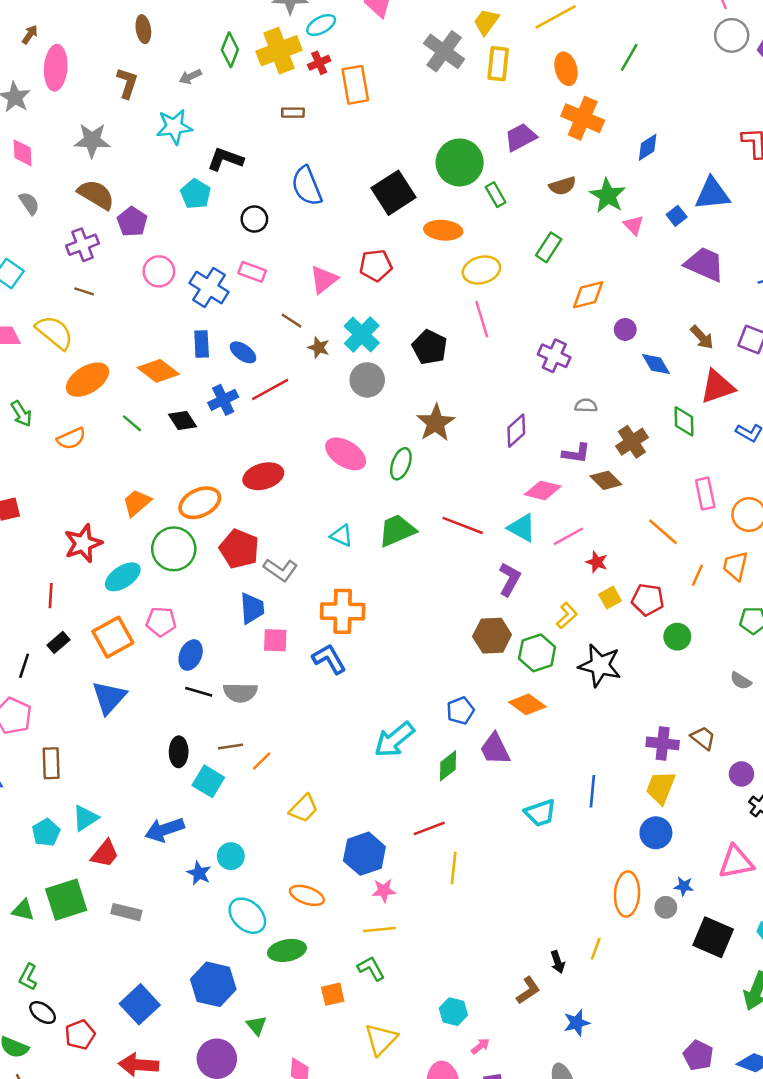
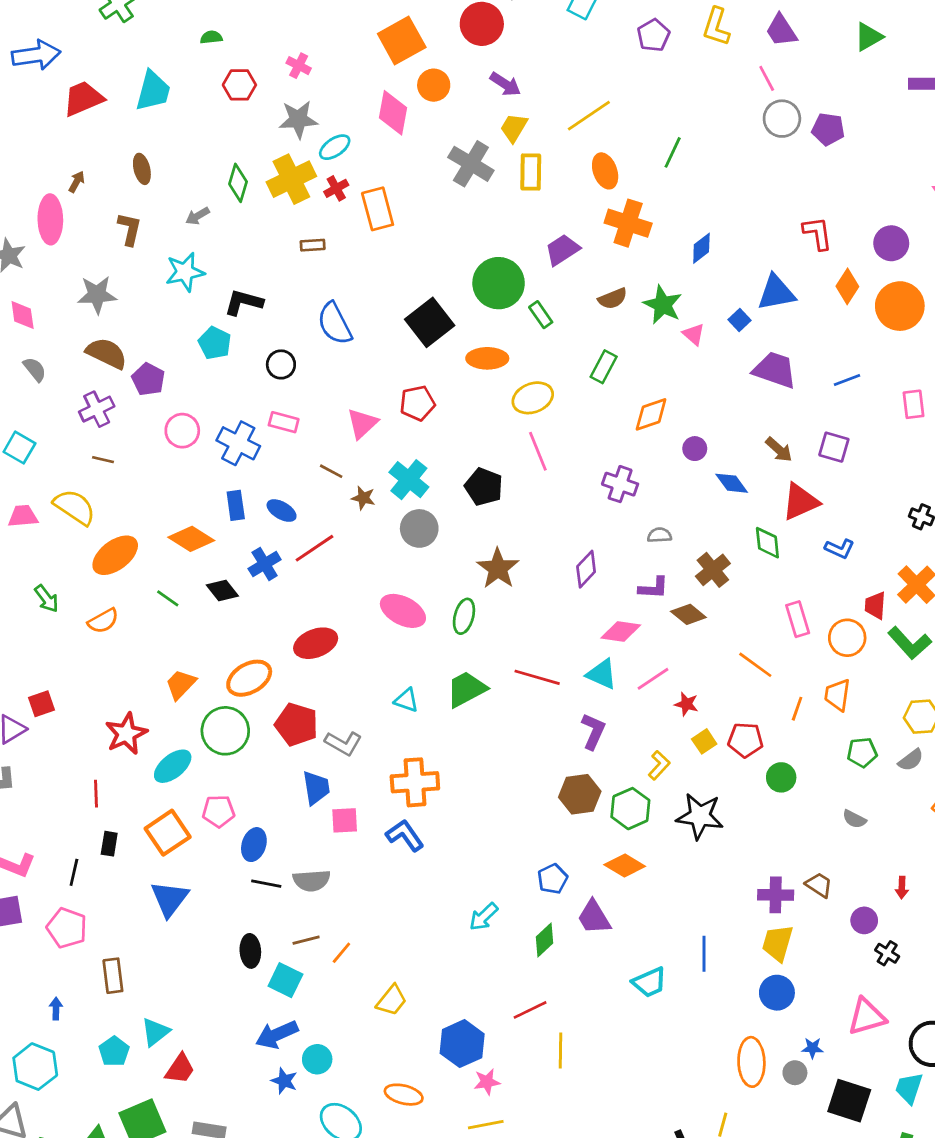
brown arrow: (30, 35) -> (77, 182), moved
black rectangle: (59, 642) -> (109, 844), turned -35
cyan arrow: (394, 740) -> (484, 917), size x0.7
blue arrow: (165, 830) -> (277, 1035), moved

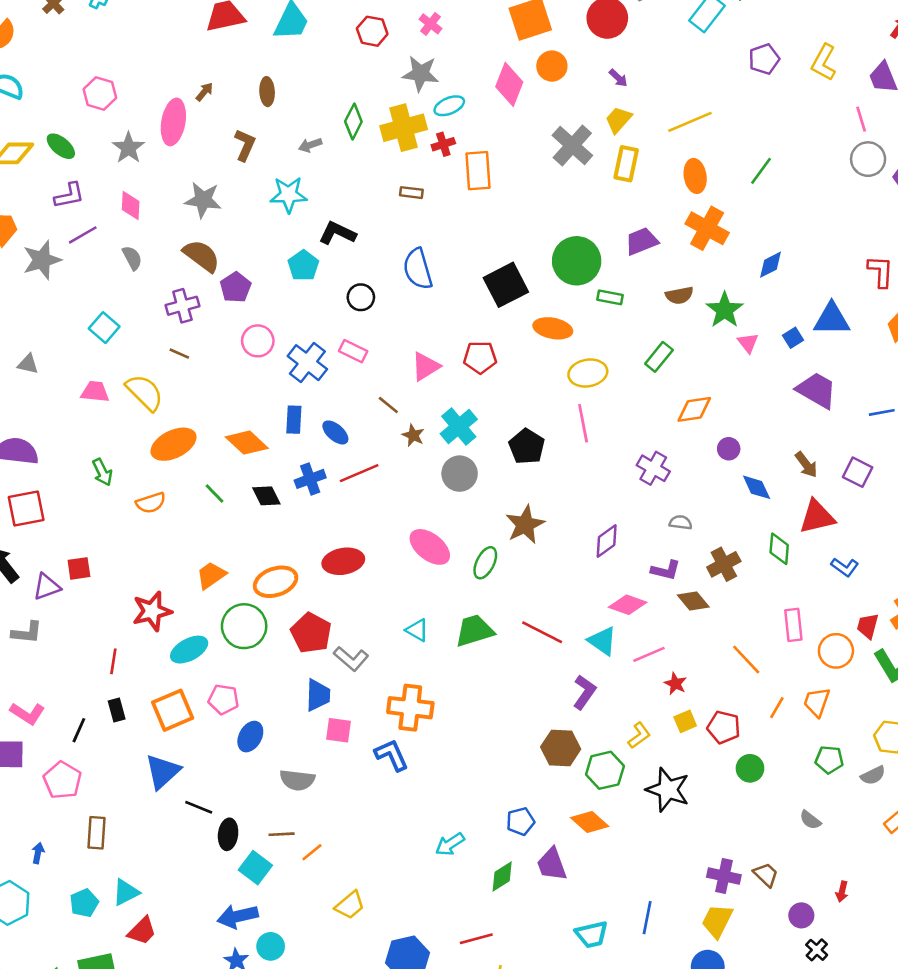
purple arrow: (505, 84) -> (618, 78), size x0.7
green rectangle: (541, 315) -> (610, 297), turned -55
black rectangle: (109, 844) -> (117, 710), turned -35
black line: (266, 884) -> (199, 807), moved

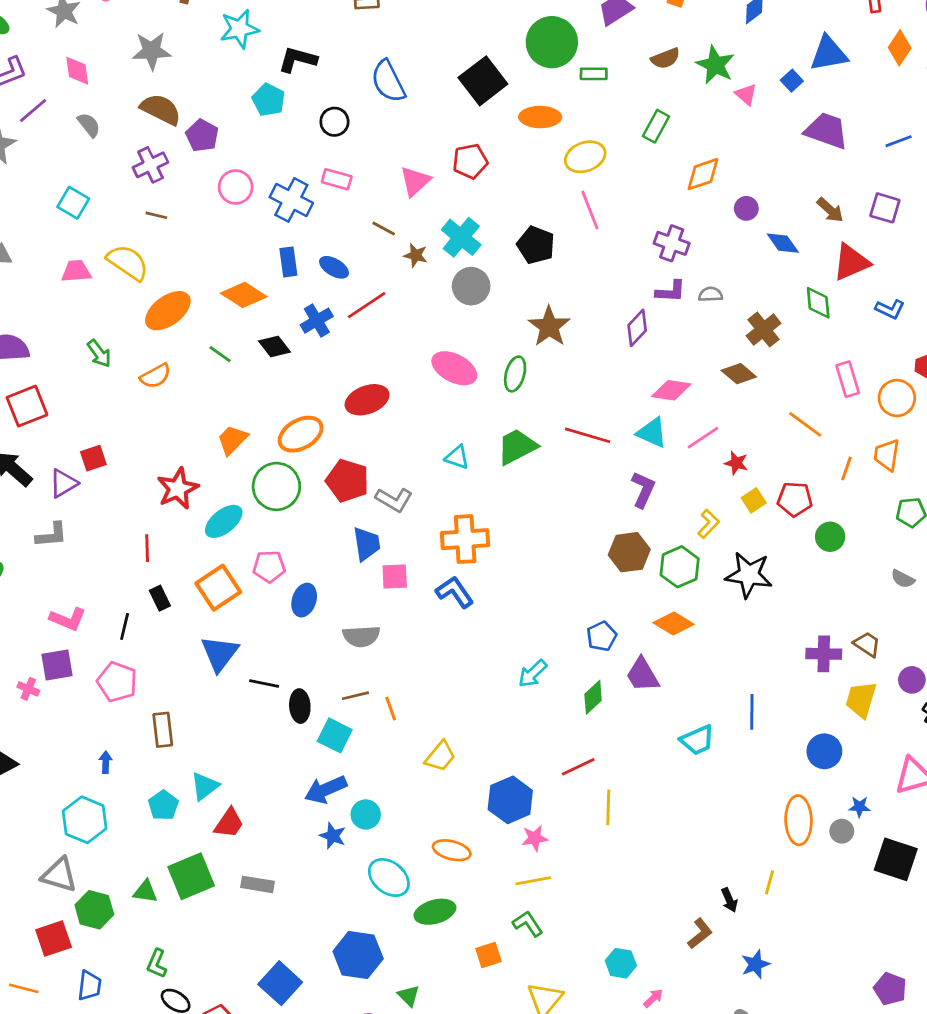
purple L-shape: (666, 570) -> (671, 291), moved
orange line: (312, 852) -> (391, 709), turned -60
yellow trapezoid: (717, 921) -> (861, 700), moved

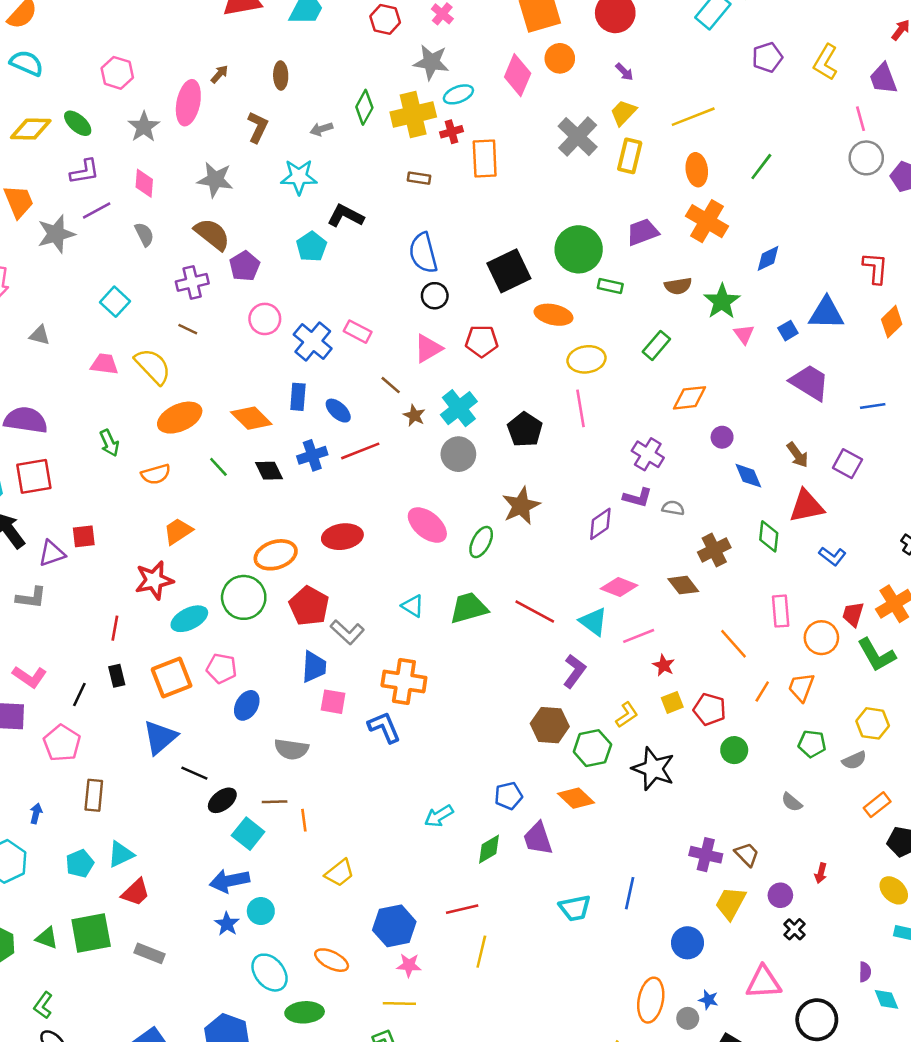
black circle: (334, 122) -> (435, 296), moved
orange trapezoid: (232, 440) -> (178, 531), moved
black ellipse: (300, 706) -> (222, 800), turned 44

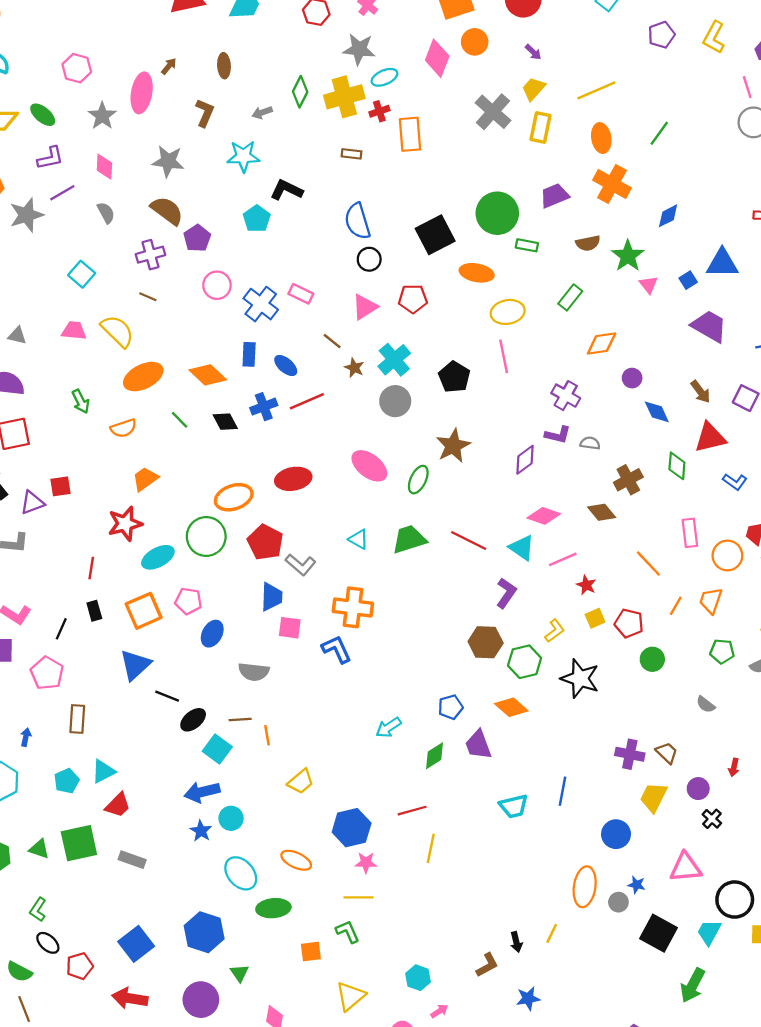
gray triangle: (40, 335) -> (17, 336), moved

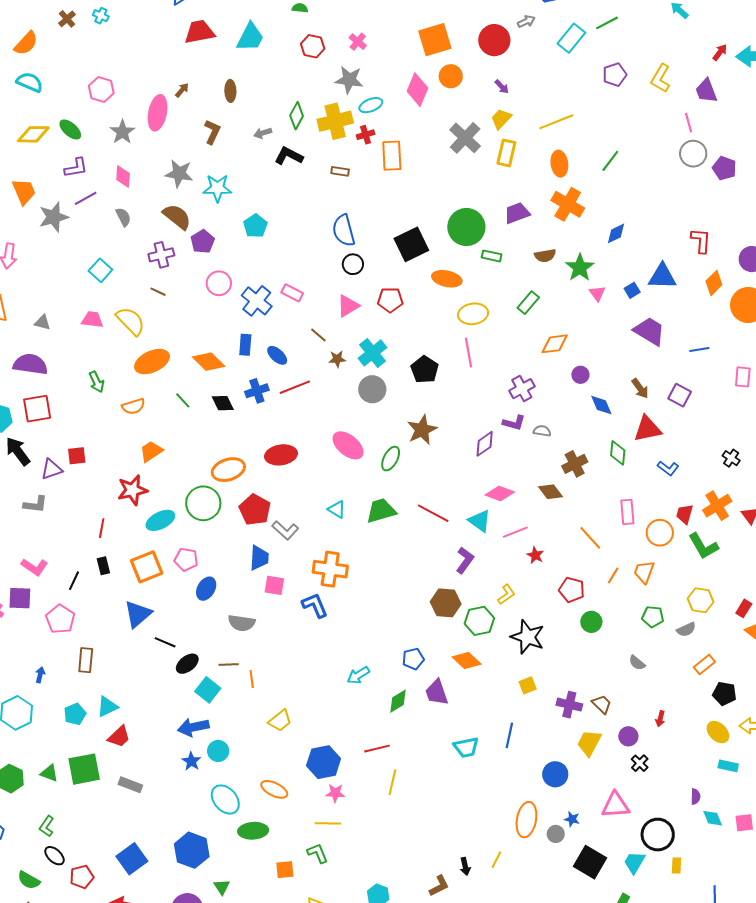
cyan star: (243, 156) -> (217, 188), moved
black L-shape: (286, 190) -> (289, 156), moved
brown star: (354, 368) -> (337, 359), turned -30
purple cross: (566, 396) -> (522, 389), turned 30
yellow square: (595, 618) -> (528, 685), moved

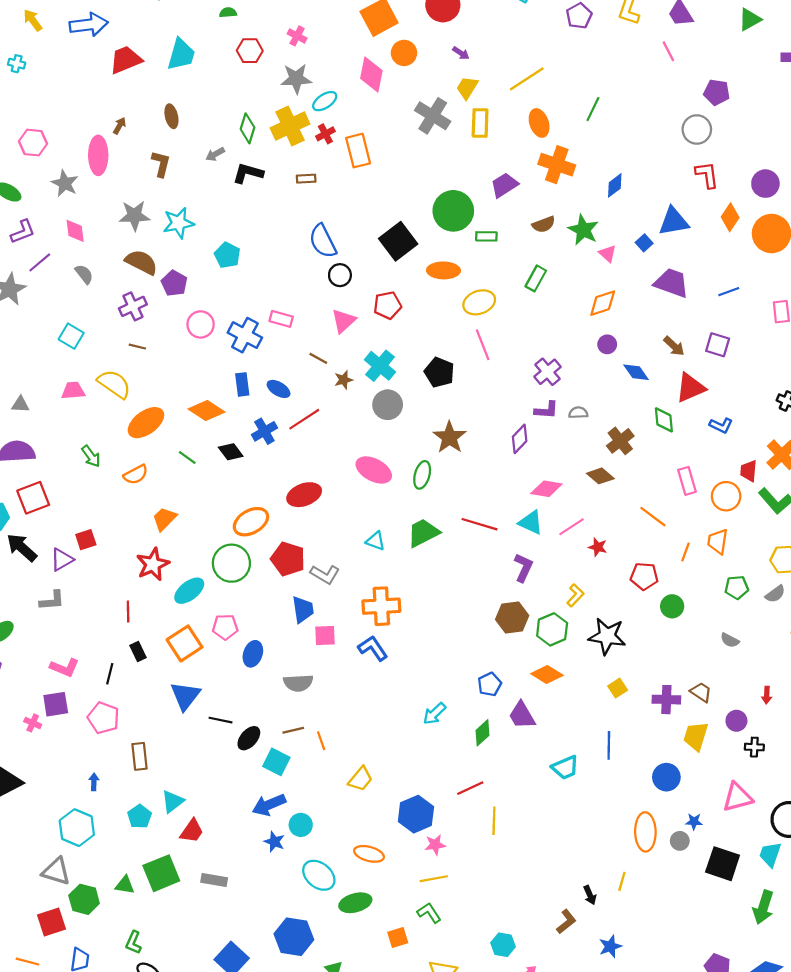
gray circle: (693, 154) -> (697, 129), moved
orange diamond: (555, 344) -> (603, 303), moved
black cross: (640, 763) -> (754, 747), turned -30

